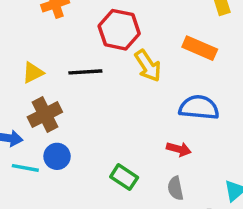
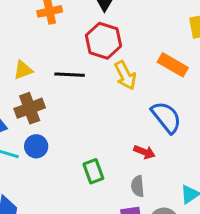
blue semicircle: (199, 108) -> (166, 117), turned 40
green rectangle: (124, 177) -> (93, 171), turned 30

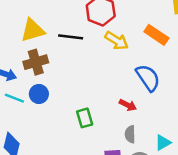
yellow triangle: (23, 70) -> (33, 30), size x1.5
yellow arrow: (125, 75) -> (117, 41), turned -35
gray semicircle: (138, 186) -> (130, 134), moved

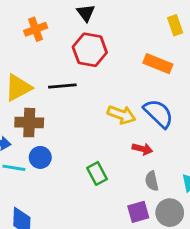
yellow arrow: (117, 41) -> (121, 115), moved
brown cross: (36, 62) -> (29, 123), turned 30

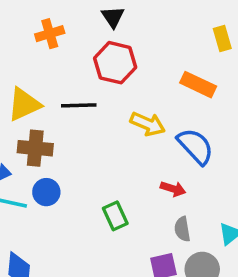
yellow arrow: (121, 115) -> (148, 124), moved

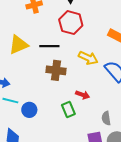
brown cross: (35, 148) -> (56, 70), moved
red arrow: (173, 189) -> (83, 95), moved
blue circle: (46, 192) -> (29, 110), moved

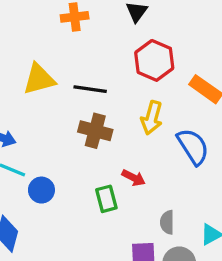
red hexagon: (71, 23) -> (154, 60), moved
yellow arrow: (88, 58) -> (152, 118), turned 72

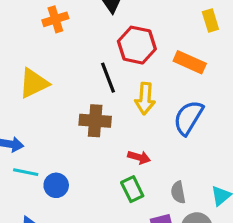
black line: (90, 89) -> (108, 78), moved, turned 72
blue semicircle: (193, 147) -> (188, 118), turned -105
green rectangle: (106, 199) -> (132, 189), moved

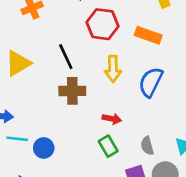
black line: (108, 78) -> (66, 57), moved

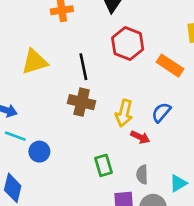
yellow arrow: (113, 69) -> (124, 113), moved
blue semicircle: (151, 82) -> (161, 112), size x0.7
red arrow: (112, 119) -> (140, 137), moved

